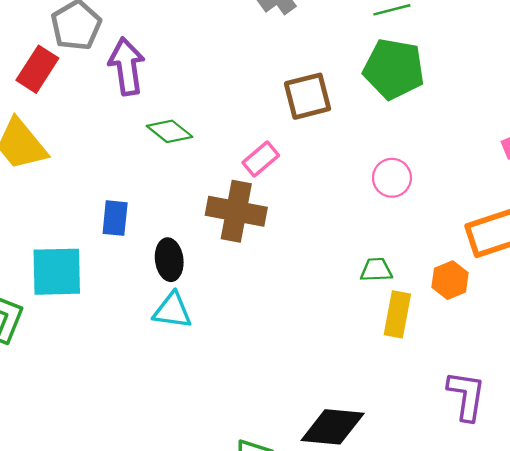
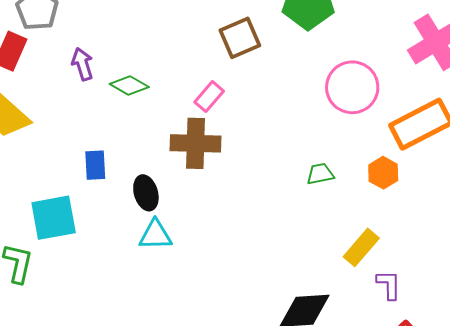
purple arrow: (127, 66) -> (82, 64), moved, size x0.7
pink circle: (392, 178) -> (352, 87), moved, size x1.6
yellow rectangle: (397, 314) -> (361, 247), moved, turned 39
purple L-shape: (466, 396) -> (389, 285), moved, size x0.7

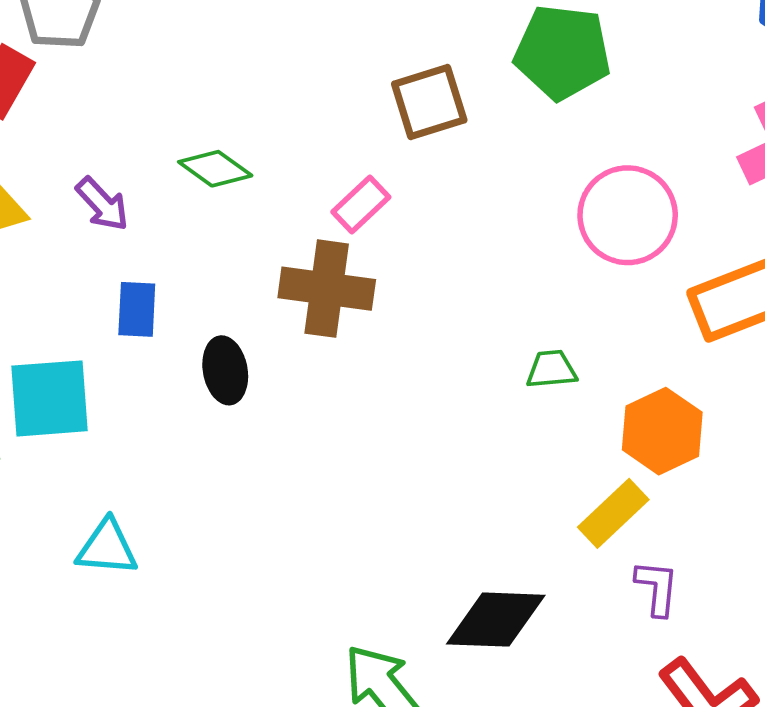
purple arrow: (82, 64) -> (102, 204), moved, turned 148
orange hexagon: (383, 173) -> (662, 431), moved, size x1.4
cyan triangle: (155, 235) -> (107, 548), moved

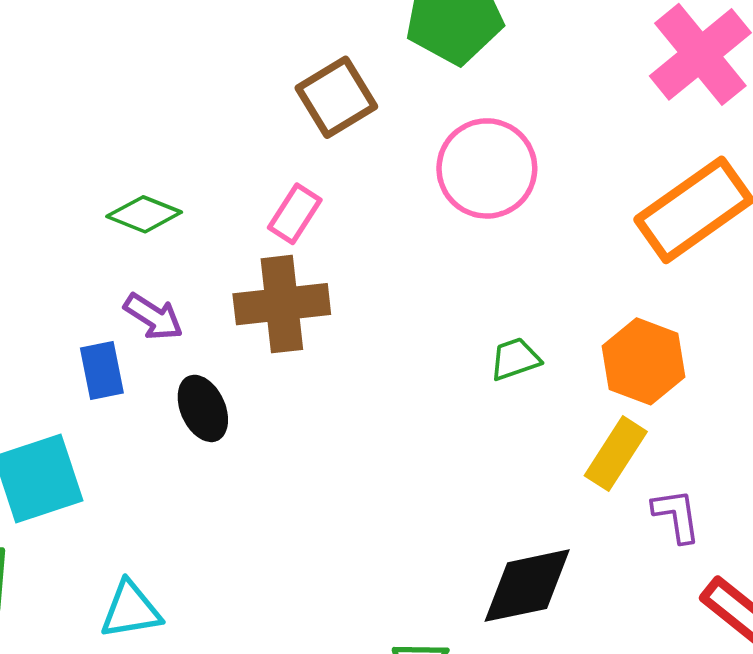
purple arrow: (102, 204) -> (153, 317), moved
pink circle: (628, 215) -> (487, 168), moved
green trapezoid: (551, 369) -> (515, 359), moved

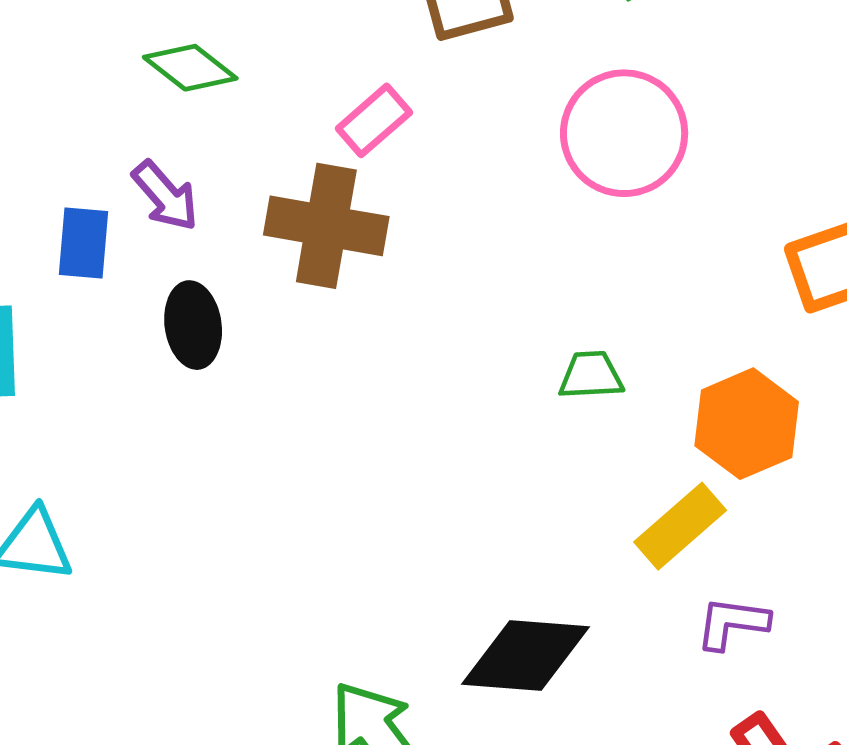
purple L-shape: (676, 516) -> (732, 623), turned -90

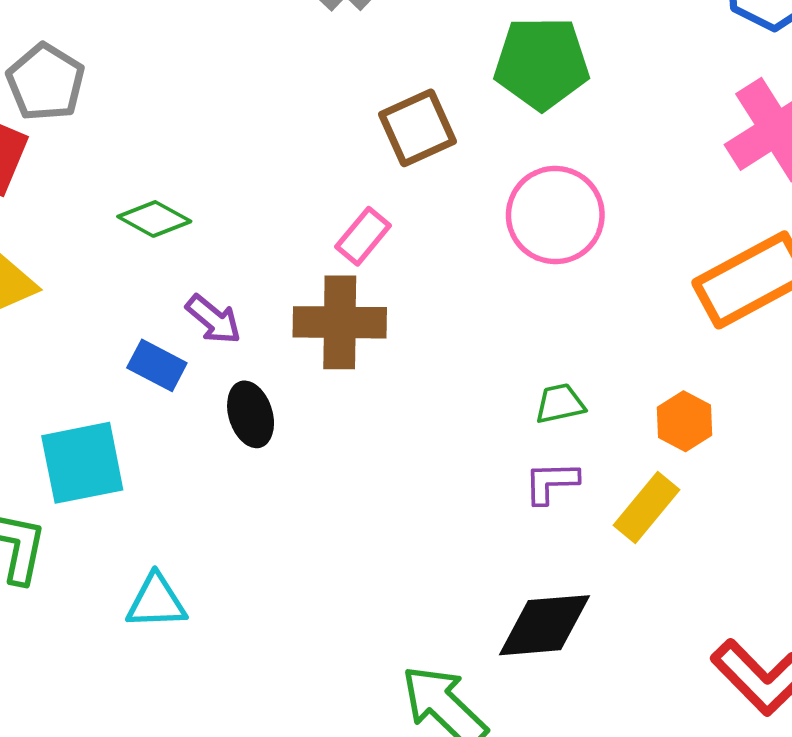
green diamond: (190, 68) -> (154, 219), moved
blue rectangle: (83, 243) -> (157, 365), turned -58
orange hexagon: (747, 424) -> (685, 421), size x0.7
purple L-shape: (732, 623) -> (551, 482), moved

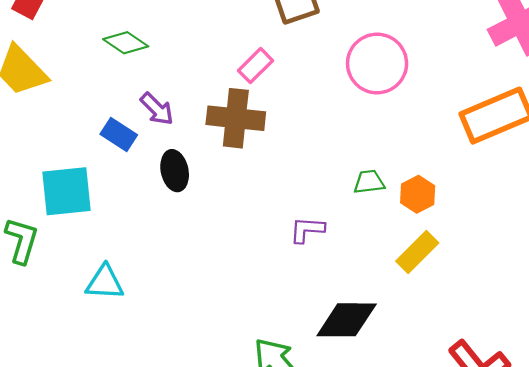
orange hexagon: (685, 421) -> (418, 194), moved
purple L-shape: (551, 482) -> (307, 230), moved

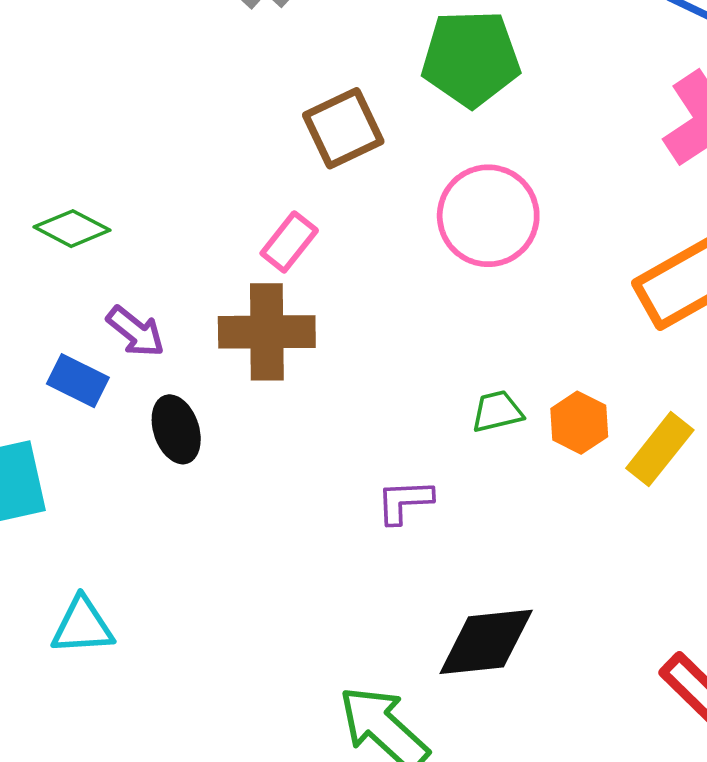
yellow rectangle: (417, 252) -> (660, 449), moved

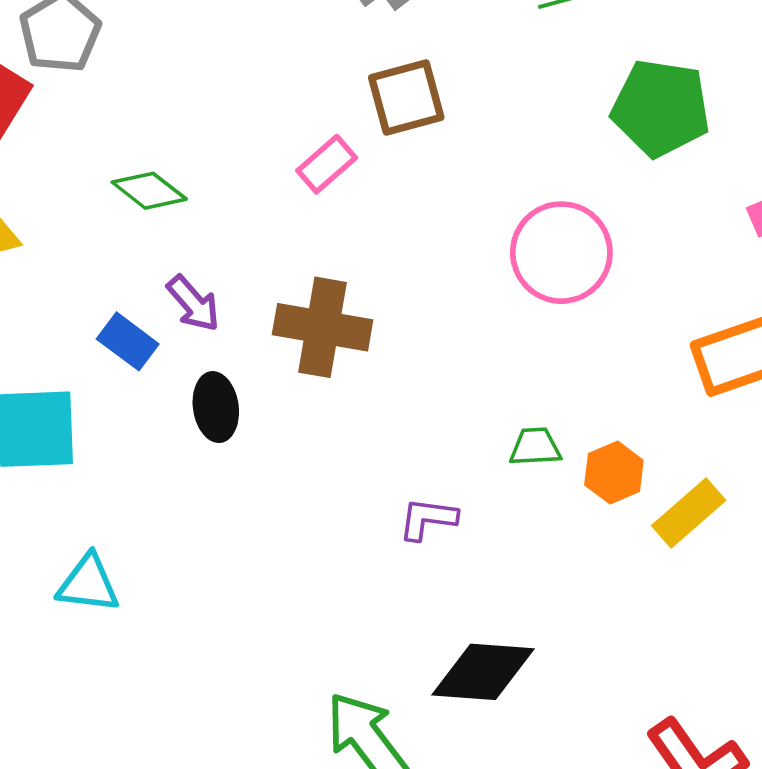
green pentagon: (471, 58) -> (661, 108), moved
brown square: (343, 128) -> (406, 98), moved
pink rectangle: (289, 242) -> (327, 164), moved

